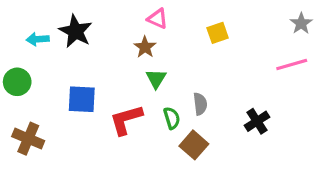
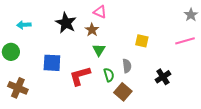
black star: (76, 31) -> (66, 23), moved
yellow square: (218, 33) -> (142, 41), moved, turned 32

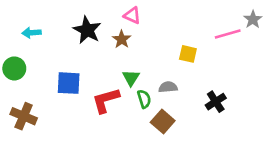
pink line: (185, 41) -> (228, 34), moved
green triangle: (99, 50) -> (131, 78), moved
gray semicircle: (127, 66) -> (168, 87), turned -88

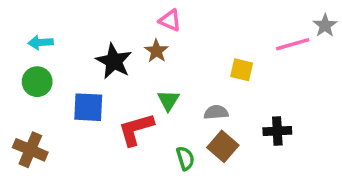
black star: (87, 30) -> (114, 61), moved
green circle: (14, 68) -> (37, 82), moved
green semicircle: (144, 99) -> (185, 158), moved
black cross: (216, 102) -> (277, 131), turned 30
brown square: (163, 121) -> (223, 146), moved

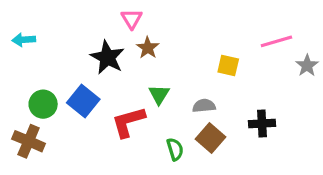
pink triangle: (170, 20) -> (132, 19), moved, turned 35
gray star: (325, 25) -> (307, 66), moved
cyan arrow: (41, 42) -> (24, 40), moved
green circle: (37, 82) -> (43, 104), moved
blue square: (88, 107) -> (83, 101), turned 36

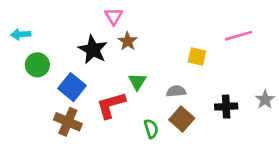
gray star: (307, 66) -> (265, 100), moved
green circle: (43, 104) -> (37, 65), moved
brown cross: (29, 141) -> (68, 122), moved

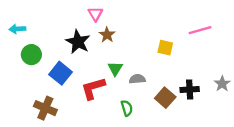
gray semicircle: (176, 91) -> (137, 79), moved
brown square: (182, 119) -> (165, 98), moved
brown cross: (68, 122) -> (45, 108), moved

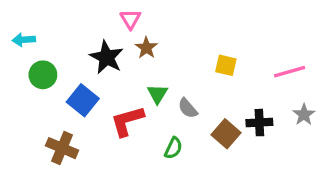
pink line: (200, 30) -> (290, 72), moved
gray semicircle: (137, 79) -> (188, 108), turned -126
green semicircle: (127, 108) -> (173, 148), turned 42

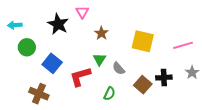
brown star: (146, 48) -> (101, 33), moved
black star: (107, 57) -> (58, 24), moved
yellow square: (226, 65) -> (143, 41), size x1.6

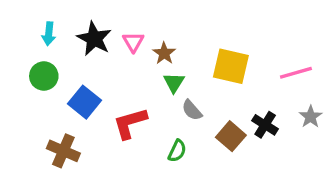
pink triangle: (82, 12) -> (133, 42), moved
cyan arrow: (15, 25) -> (49, 34), moved, turned -80
green triangle: (99, 59) -> (174, 83), moved
black cross: (164, 78) -> (265, 125), turned 35

